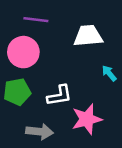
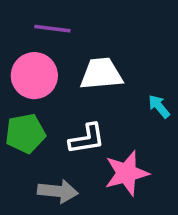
white trapezoid: (88, 36) -> (101, 74), moved

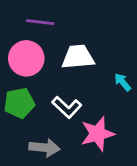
white L-shape: (87, 139) -> (67, 107), turned 52

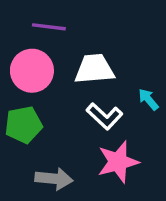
white L-shape: (67, 107) -> (105, 116), moved

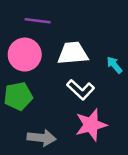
cyan arrow: (148, 99) -> (114, 65), moved

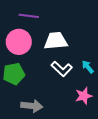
cyan arrow: (114, 65) -> (88, 67), moved
pink star: (91, 125) -> (84, 96), moved, size x0.7

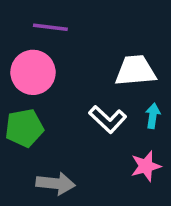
white trapezoid: (56, 41) -> (135, 71), moved
cyan arrow: (88, 67) -> (153, 116), turned 48

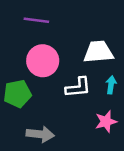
pink circle: (33, 72) -> (43, 61), moved
white L-shape: (108, 119) -> (78, 87), turned -48

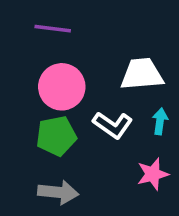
white L-shape: (78, 87) -> (113, 125), turned 40
green pentagon: (17, 94) -> (56, 136), moved

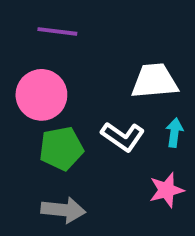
pink circle: (62, 87) -> (41, 95), moved

